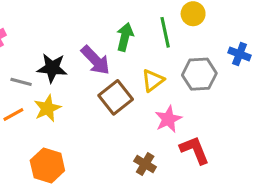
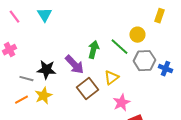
green line: (165, 32) -> (119, 47), turned -36
blue cross: (240, 54) -> (165, 69), moved
gray hexagon: (199, 74) -> (144, 61), moved

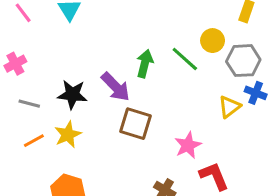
gray hexagon: (144, 61) -> (243, 61), moved
yellow triangle: (111, 78) -> (229, 107), moved
gray line: (26, 79) -> (29, 104), moved
brown square: (87, 89) -> (136, 124), turned -35

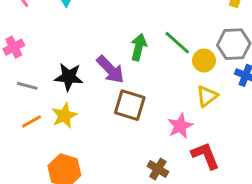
yellow circle: (213, 41) -> (204, 61), moved
yellow triangle: (229, 107) -> (207, 96), moved

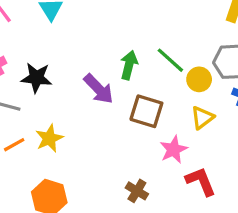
black star: (69, 77) -> (36, 78), moved
brown square: (130, 105) -> (146, 111), moved
brown cross: (158, 169) -> (137, 191), moved

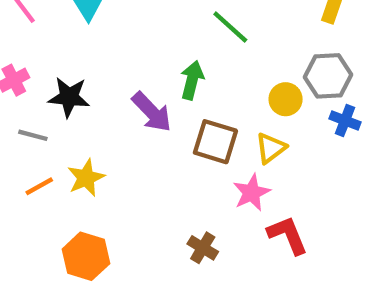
green line: (170, 60) -> (230, 27), moved
yellow triangle: (202, 118) -> (271, 148), moved

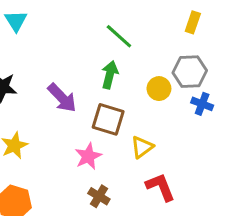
green arrow: (192, 80) -> (110, 75), moved
yellow triangle: (271, 148) -> (142, 147), moved
pink star: (252, 193) -> (88, 156), moved

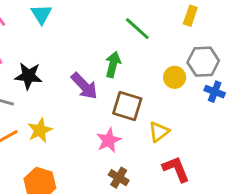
yellow rectangle: (193, 22) -> (190, 16), moved
green arrow: (110, 75) -> (113, 64), moved

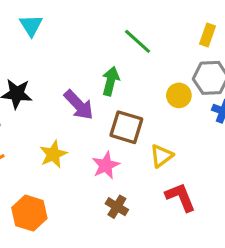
yellow rectangle: (190, 16) -> (208, 35), moved
yellow star: (40, 130) -> (53, 154), moved

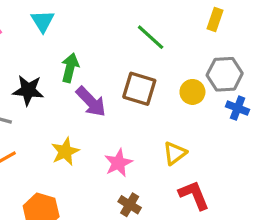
yellow rectangle: (208, 35) -> (215, 19), moved
green arrow: (111, 81) -> (70, 68), moved
brown square: (126, 127) -> (139, 89), moved

